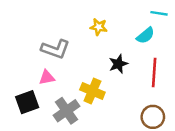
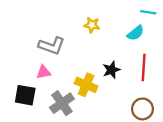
black star: (118, 64) -> (111, 70), moved
black square: (27, 102) -> (25, 95), turned 30

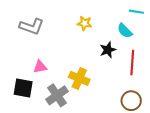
cyan semicircle: (136, 33) -> (125, 31), turned 84
gray L-shape: (52, 46) -> (32, 26), moved
black star: (111, 70) -> (108, 50), moved

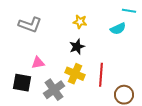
cyan semicircle: (125, 31) -> (118, 29), turned -70
black star: (108, 50) -> (77, 47), moved
red line: (132, 63) -> (101, 75), moved

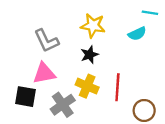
yellow star: (80, 22) -> (93, 26), size x1.5
gray L-shape: (30, 25) -> (46, 41), moved, turned 45
pink triangle: (38, 63) -> (44, 73), size x1.5

